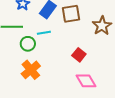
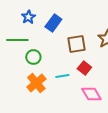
brown square: (71, 14) -> (76, 44), moved
cyan line: (44, 33) -> (62, 76), moved

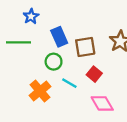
blue rectangle: (53, 23) -> (59, 37), moved, turned -60
green circle: (33, 57) -> (54, 62), moved
cyan line: (62, 76) -> (69, 83), turned 40

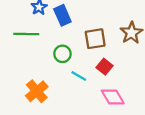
blue rectangle: (59, 37) -> (62, 15), moved
orange cross: (40, 91) -> (37, 91), moved

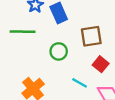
cyan line: (79, 76) -> (80, 83), moved

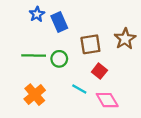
green line: (23, 32) -> (34, 55), moved

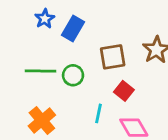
blue rectangle: (59, 22) -> (73, 29), turned 54
cyan line: (79, 89) -> (98, 113), turned 72

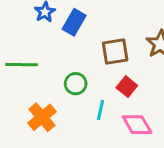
green line: (40, 71) -> (22, 65), moved
green circle: (73, 75) -> (76, 84), moved

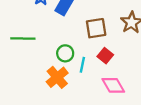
cyan line: (101, 110) -> (82, 65), moved
orange cross: (42, 117) -> (57, 77), moved

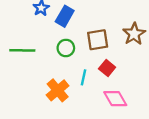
green circle: (65, 53) -> (66, 48), moved

